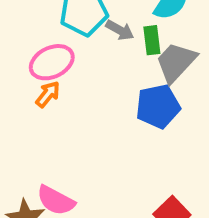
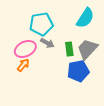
gray arrow: (120, 30) -> (47, 43), moved
green rectangle: (152, 40) -> (69, 49), moved

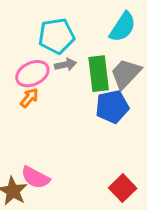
gray arrow: (47, 43) -> (65, 65), turned -40
green rectangle: (69, 49) -> (99, 74), size x1.6

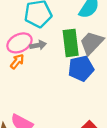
gray arrow: (65, 65) -> (38, 45), moved

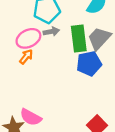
gray arrow: (38, 45) -> (51, 32), moved

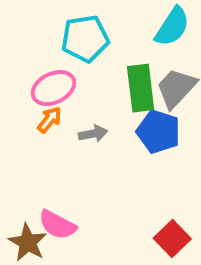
gray arrow: (51, 32) -> (93, 134), moved
blue pentagon: (89, 64) -> (158, 132), turned 30

